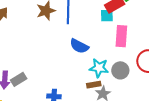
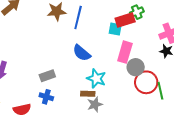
gray circle: (120, 70) -> (136, 67), moved
gray rectangle: (19, 79) -> (47, 76), moved

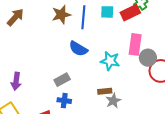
cyan square: (115, 29) -> (107, 12), moved
blue semicircle: (82, 53) -> (78, 49), moved
cyan star: (96, 78) -> (110, 61), moved

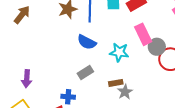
pink rectangle: (135, 44) -> (143, 34), turned -30
gray rectangle: (62, 80) -> (85, 73), moved
blue cross: (64, 101) -> (68, 97), moved

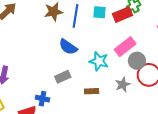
pink rectangle: (143, 34) -> (125, 47), turned 70
gray star: (125, 92) -> (123, 85), moved

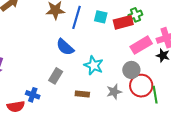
pink rectangle: (125, 47) -> (141, 45), moved
gray rectangle: (63, 77) -> (56, 76), turned -42

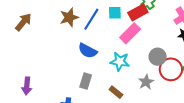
blue line: (76, 17) -> (91, 19), turned 30
pink rectangle: (141, 45) -> (130, 33), moved
brown rectangle: (82, 94) -> (116, 92), turned 48

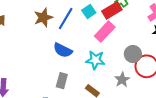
cyan square: (115, 13) -> (89, 11), turned -32

